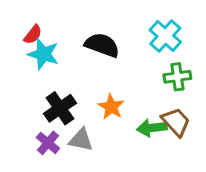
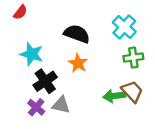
red semicircle: (33, 35) -> (20, 12), moved
cyan star: (43, 54) -> (32, 54), moved
orange star: (111, 107) -> (78, 63), moved

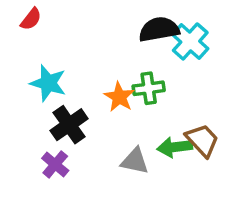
black semicircle: (77, 34) -> (159, 29), moved, turned -30
green cross: (133, 58) -> (149, 88), moved
gray triangle: (61, 105) -> (135, 161), moved

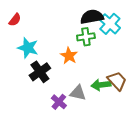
red semicircle: (31, 19) -> (15, 20), moved
green cross: (149, 88) -> (86, 37), moved
purple cross: (55, 164) -> (59, 102), moved

